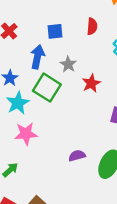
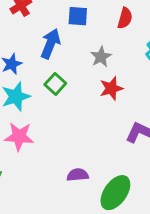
gray star: (68, 64) -> (101, 57), moved
green square: (47, 88) -> (55, 84), size x0.6

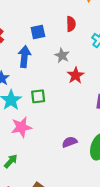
green square: (55, 84) -> (38, 96), moved, turned -32

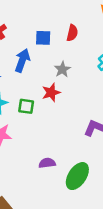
red semicircle: (71, 24) -> (72, 33), moved
red star: (76, 75) -> (51, 93), moved

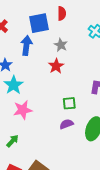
blue square: (43, 38) -> (39, 23), size x1.5
green square: (26, 106) -> (69, 103), moved

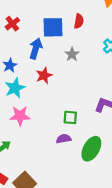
red star: (56, 66) -> (44, 75), moved

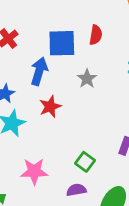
pink star: (20, 116) -> (34, 171), moved
green square: (70, 117) -> (85, 162), turned 32

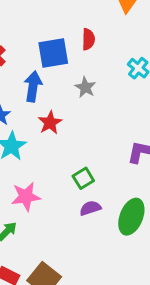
green square: (85, 162) -> (83, 178), moved, turned 30
pink star: (34, 171) -> (26, 197), moved

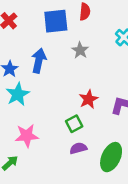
blue arrow: (33, 86) -> (39, 61), moved
red star: (50, 123) -> (88, 99), moved

